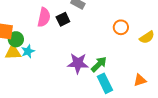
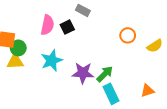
cyan star: (28, 51) -> (52, 60), moved, size x1.5

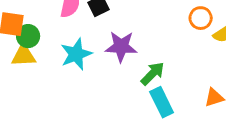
orange circle: (128, 35) -> (201, 18), moved
purple star: (83, 73) -> (121, 47), moved

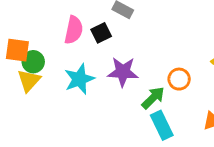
orange circle: (201, 18) -> (179, 79), moved
yellow triangle: (24, 56) -> (29, 81), turned -45

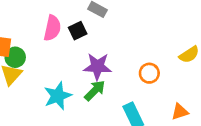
cyan star: (79, 79) -> (58, 96), moved
green arrow: (153, 98) -> (95, 90), moved

